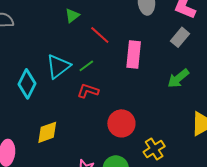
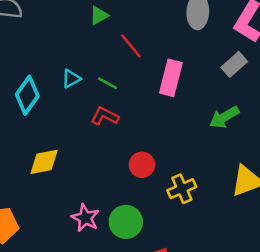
cyan triangle: (58, 66) -> (71, 79), size x0.6
green line: (86, 66) -> (108, 83), turned 56
red circle: (121, 123) -> (142, 165), size x0.7
yellow cross: (154, 149) -> (182, 189), moved

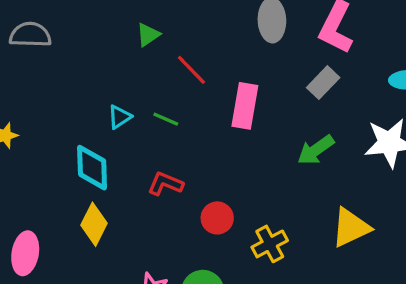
cyan diamond: (27, 95) -> (92, 168), moved, turned -33
red L-shape: (105, 116) -> (165, 184), moved
yellow diamond: (44, 162) -> (94, 224), turned -48

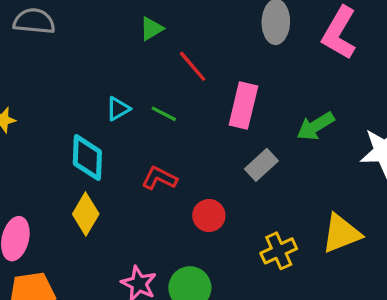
gray rectangle: (323, 83) -> (261, 165), moved
green arrow: (316, 150) -> (315, 126), moved
yellow cross: (270, 244) -> (279, 251), moved

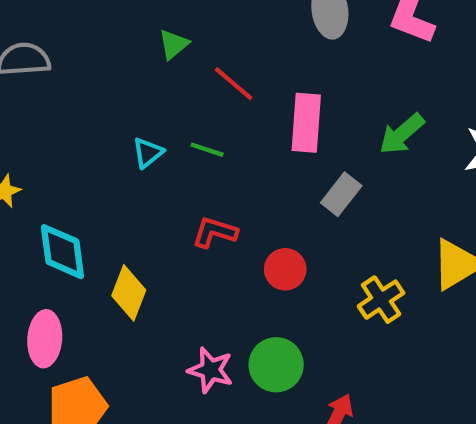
cyan diamond: (87, 158) -> (62, 252), moved

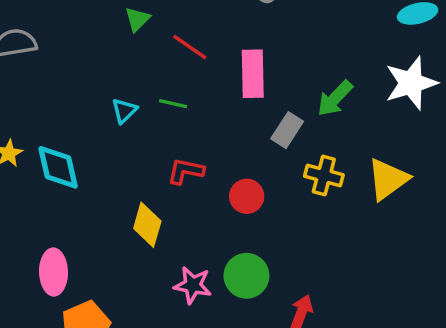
green arrow: (402, 134) -> (335, 98), moved
cyan diamond: (62, 252) -> (58, 167), moved
yellow diamond: (129, 293) -> (147, 225), moved
yellow cross: (381, 300) -> (324, 176), moved, turned -36

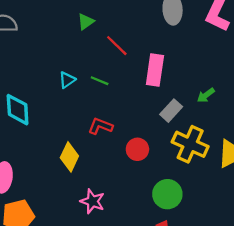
green arrow: (335, 98) -> (206, 95), size x0.7
yellow cross: (324, 176) -> (190, 144), size x1.4
green circle: (246, 276) -> (167, 194), moved

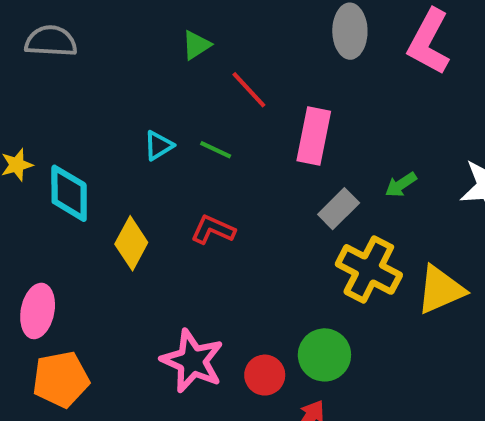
red circle: (137, 149) -> (265, 375), moved
yellow diamond: (69, 157) -> (131, 243), moved
pink star: (92, 201) -> (192, 361), size x1.4

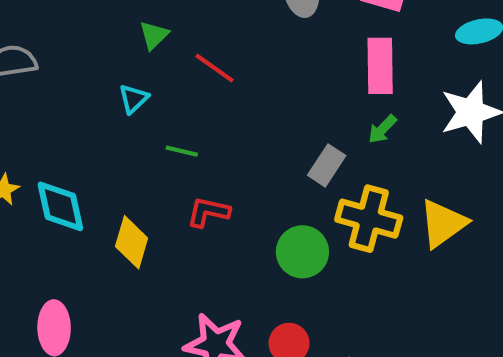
pink rectangle: (314, 136) -> (380, 66), moved
cyan triangle: (159, 146) -> (134, 99), moved
green line: (216, 150) -> (182, 151), moved
green circle: (324, 355) -> (302, 252), moved

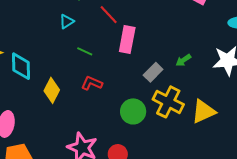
pink rectangle: (380, 66) -> (127, 40), moved

